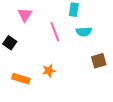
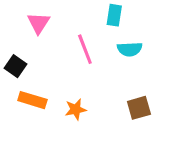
brown square: (99, 61) -> (139, 108), moved
orange rectangle: (21, 79) -> (32, 100), moved

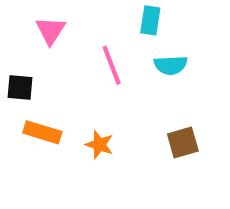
black square: (15, 66) -> (20, 88), turned -30
orange star: (76, 109) -> (99, 145), turned 30

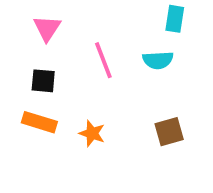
cyan rectangle: (150, 20) -> (175, 19), moved
black square: (20, 88) -> (43, 81), moved

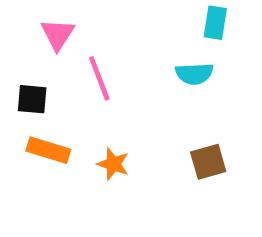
pink line: (103, 60) -> (99, 78), moved
black square: (43, 81) -> (32, 99), moved

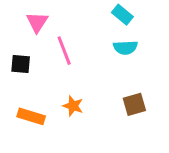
cyan rectangle: (215, 23) -> (122, 15), moved, turned -60
orange rectangle: (48, 150) -> (31, 116), moved

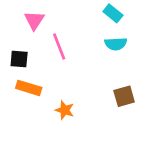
orange star: (73, 106) -> (65, 110), moved
orange rectangle: (31, 116) -> (29, 88), moved

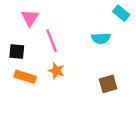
cyan rectangle: (113, 13) -> (121, 13), moved
orange star: (65, 110) -> (56, 71), moved

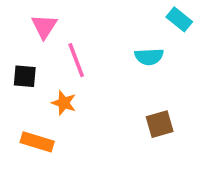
orange star: (56, 71) -> (64, 103), moved
orange rectangle: (25, 77) -> (37, 142), moved

